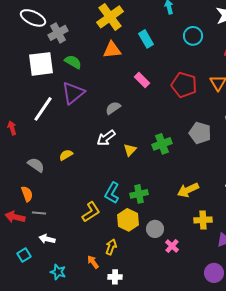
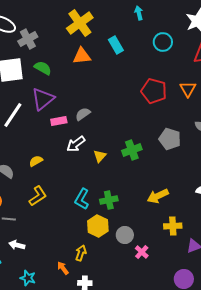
pink rectangle: (142, 80) -> (59, 121), moved, turned -56
yellow L-shape: (91, 212) -> (38, 196), moved

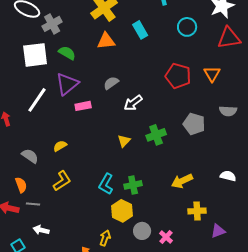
gray semicircle: (83, 114) -> (111, 83), moved
white arrow: (76, 144) -> (133, 103), moved
gray circle: (125, 235) -> (142, 231), moved

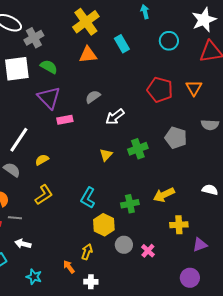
purple triangle: (67, 84) -> (49, 98), turned -35
white line: (37, 100) -> (19, 140), moved
green cross: (133, 185) -> (130, 204), moved

